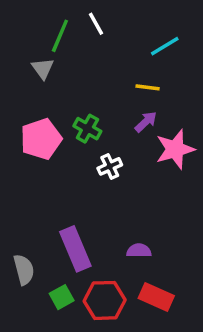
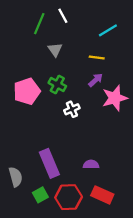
gray triangle: (43, 68) -> (55, 50), moved

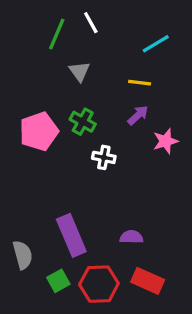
pink star: (115, 98) -> (166, 141), size x0.7
white cross: (72, 109) -> (104, 157), turned 35

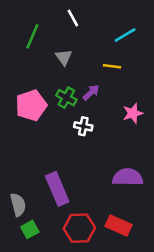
green line: (57, 34) -> (32, 36), moved
purple arrow: (138, 115) -> (91, 92), moved
purple semicircle: (131, 237) -> (128, 177), moved, size x1.6
green square: (58, 281) -> (30, 229), moved

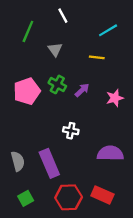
purple arrow: (91, 92) -> (82, 90), moved
white cross: (83, 126) -> (71, 131), moved
gray semicircle: (18, 205) -> (18, 161), moved

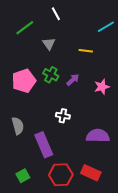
cyan line: (108, 30) -> (106, 27), moved
green line: (28, 31) -> (25, 28), turned 30
gray semicircle: (18, 161) -> (18, 126), moved

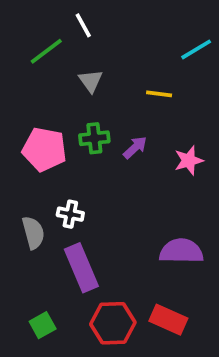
white line: (56, 14) -> (83, 25), moved
green cross: (51, 75) -> (94, 138), turned -35
pink pentagon: (24, 81) -> (44, 149), turned 30
white cross: (63, 116) -> (70, 214), moved

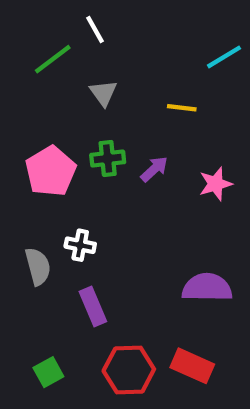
pink pentagon: (44, 149) -> (51, 171), turned 30
purple rectangle: (81, 268) -> (93, 307), size x0.7

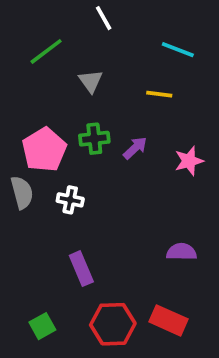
white line: (95, 29) -> (104, 18), moved
cyan line: (224, 57) -> (178, 50), moved, turned 52
white cross: (80, 245) -> (70, 200), moved
gray semicircle: (38, 266) -> (22, 192), moved
purple semicircle: (207, 288) -> (182, 252), size x0.7

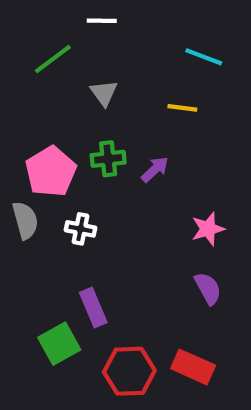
white line: (104, 18) -> (102, 21), moved, turned -60
pink star: (189, 161) -> (208, 229), moved
purple semicircle: (182, 252) -> (208, 288), turned 60
green square: (42, 326) -> (59, 344), moved, size x1.4

